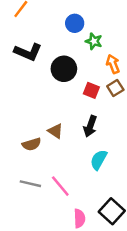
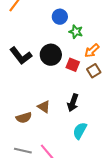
black L-shape: (28, 52) -> (21, 56), moved, turned 30
orange arrow: (113, 64) -> (92, 51), turned -112
red square: (91, 90) -> (73, 65), moved

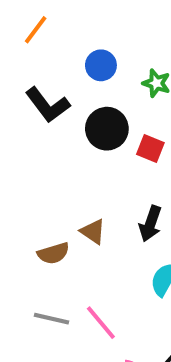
blue circle: (60, 17) -> (101, 65), moved
black L-shape: (21, 56) -> (48, 105), moved

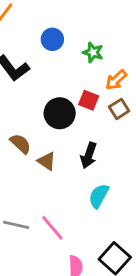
black circle: (107, 129) -> (60, 113), moved
brown semicircle: (53, 253) -> (20, 144), moved, turned -120

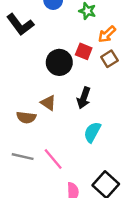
brown semicircle: (20, 144) -> (26, 117), moved, turned 144

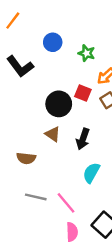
brown triangle: (48, 103) -> (53, 134), moved
gray line: (23, 157) -> (36, 197), moved
pink line: (53, 159) -> (66, 203), moved

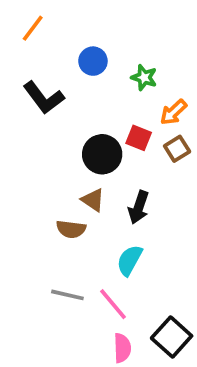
brown semicircle: (26, 158) -> (71, 229), moved
cyan semicircle: (91, 173) -> (130, 260), moved

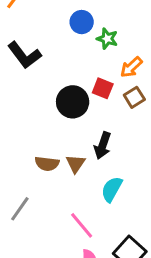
blue circle: (93, 61) -> (82, 22), moved
brown triangle: (93, 200) -> (76, 164), moved, turned 30
cyan semicircle: (130, 260) -> (112, 189), moved
gray line: (67, 295) -> (20, 209), moved, turned -68

